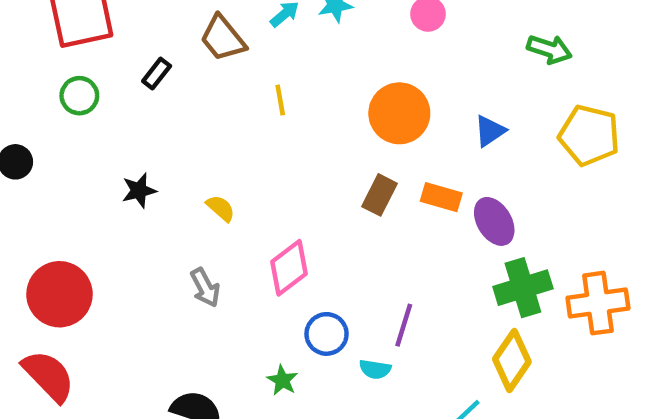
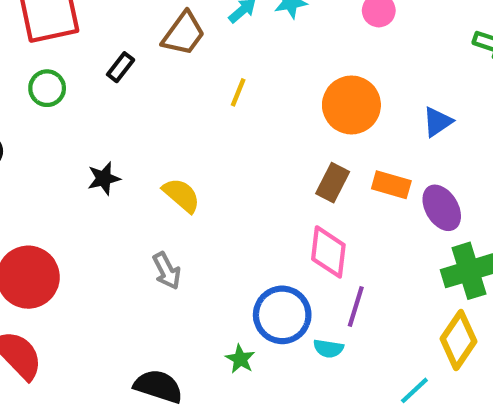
brown trapezoid: (223, 38) -> (184, 34), turned -105
yellow line: (280, 100) -> (238, 92), turned 32
yellow semicircle: (221, 208) -> (181, 195), size x1.4
pink diamond: (289, 268) -> (328, 252), moved, turned -46
blue circle: (327, 334) -> (282, 315), size x1.4

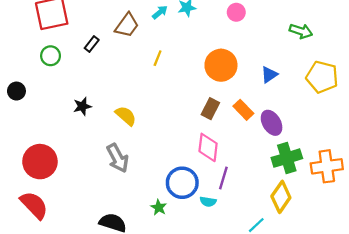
orange rectangle: (391, 185) -> (243, 110), turned 30
gray arrow: (167, 271) -> (118, 158), size x1.4

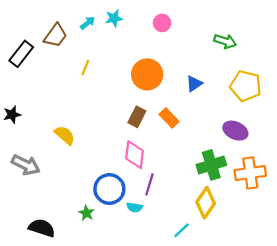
black rectangle: (92, 44) -> (21, 54), size x1.6
yellow semicircle: (126, 116) -> (65, 135), moved
purple ellipse: (272, 123) -> (235, 131), moved, turned -35
gray arrow: (118, 158) -> (26, 165), moved, turned -36

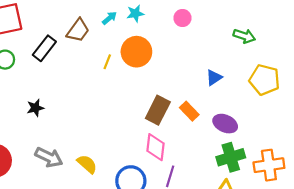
orange circle: (147, 74) -> (136, 52), moved
brown rectangle: (137, 117) -> (158, 110), size x1.4
purple ellipse: (235, 131) -> (225, 124), moved
yellow semicircle: (65, 135) -> (87, 164), moved

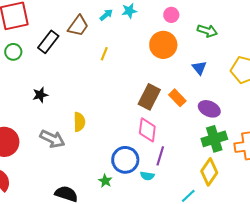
green arrow: (244, 36) -> (207, 31), moved
orange circle: (136, 52) -> (163, 45), moved
blue triangle: (214, 78) -> (199, 68), turned -35
yellow semicircle: (87, 164) -> (79, 122), moved, turned 48

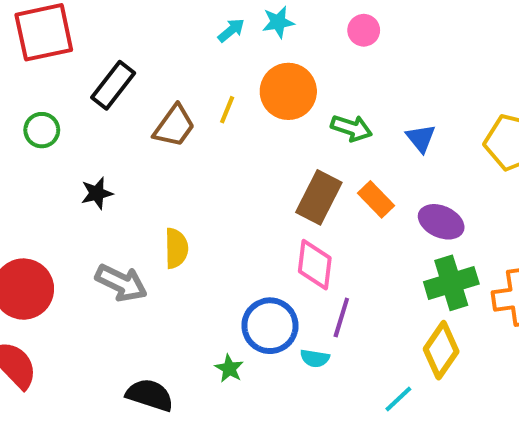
brown trapezoid: (78, 26) -> (174, 126), moved
green arrow: (207, 31) -> (351, 128), moved
orange circle: (163, 45) -> (288, 91), moved
green circle: (13, 52) -> (42, 130), moved

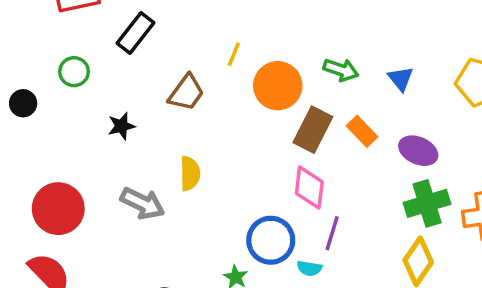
orange circle: (288, 91) -> (278, 86), moved
brown trapezoid: (174, 126) -> (186, 93), moved

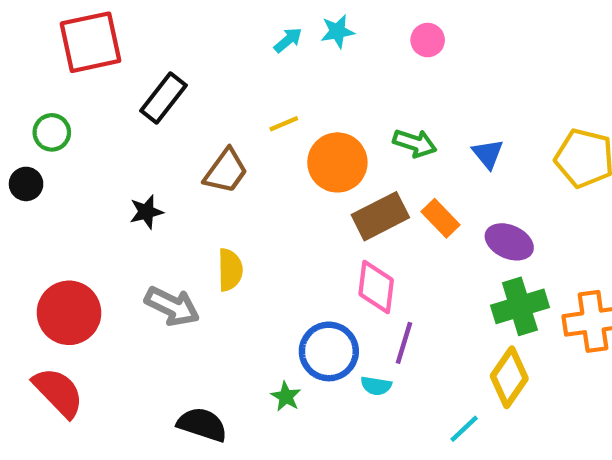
yellow line: (234, 54) -> (284, 124), turned 45
green circle: (74, 72) -> (52, 132), moved
brown rectangle: (313, 130) -> (380, 216), turned 36

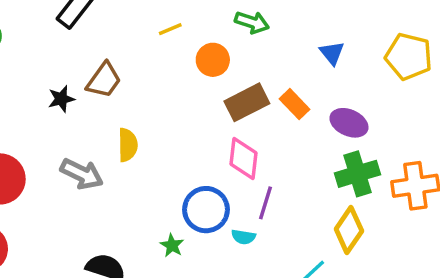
green arrow: (415, 143) -> (252, 22), moved
orange circle: (337, 162) -> (213, 60), size x0.7
brown trapezoid: (226, 171) -> (104, 80), moved

